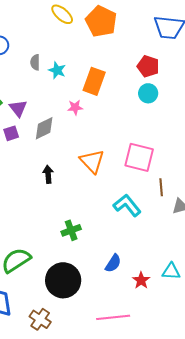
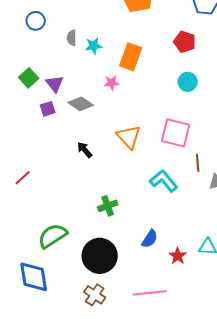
cyan star: (57, 70) -> (94, 46), turned -30
cyan circle: (148, 93) -> (188, 82), moved
gray diamond: (44, 128) -> (81, 104), turned 60
black arrow: (48, 174) -> (85, 150), turned -36
brown cross: (40, 319) -> (95, 295), moved

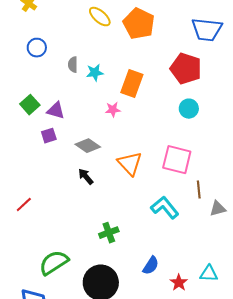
red pentagon: (185, 42) -> (186, 69), size x1.4
purple triangle: (55, 84) -> (56, 111), turned -36
gray diamond: (81, 104) -> (88, 146), moved

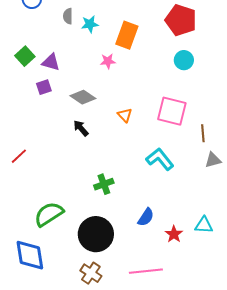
orange triangle: (130, 164) -> (125, 115), size x0.6
brown line: (199, 190) -> (203, 133), moved

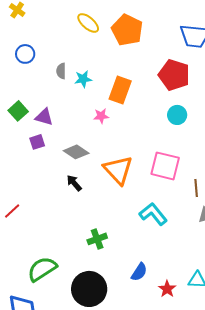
orange triangle: (125, 115) -> (118, 170), size x2.0

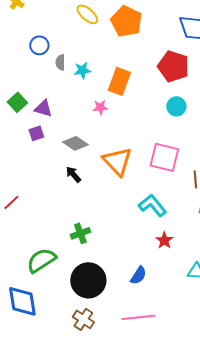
blue circle: (25, 54) -> (39, 45), moved
green cross: (97, 239) -> (80, 233), moved
blue semicircle: (139, 272) -> (138, 275), moved
red star: (167, 289) -> (164, 240), moved

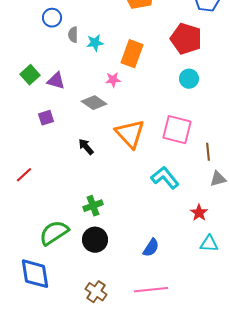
purple square: (36, 133) -> (46, 118), moved
gray diamond: (75, 143) -> (94, 103), moved
red star: (164, 240) -> (199, 213), moved
black circle: (88, 280) -> (95, 240), moved, size x0.7

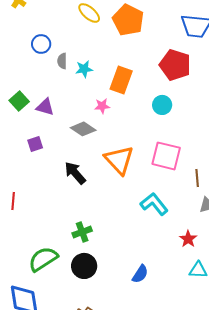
cyan circle: (189, 79) -> (162, 105), moved
black arrow: (86, 147) -> (75, 173), size x1.4
red line: (24, 175) -> (13, 201), turned -42

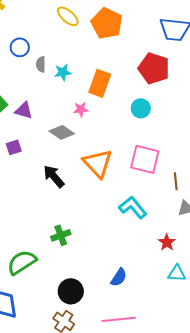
black circle: (84, 266) -> (71, 291), moved

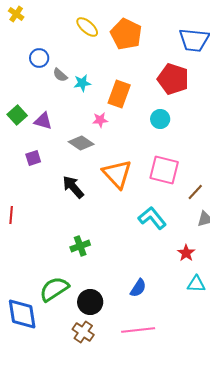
gray semicircle: (41, 64) -> (60, 75), turned -49
brown line: (176, 181) -> (195, 192), turned 48
green semicircle: (22, 262) -> (54, 289), moved

